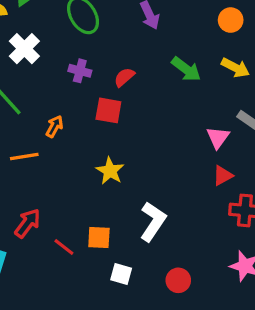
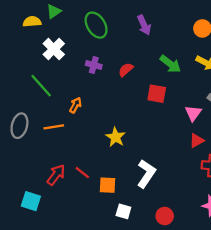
red square: (108, 110) -> (157, 94), moved
red line: (64, 247) -> (82, 173), moved

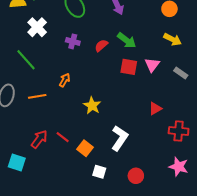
green arrow: (170, 64) -> (127, 40), moved
orange arrow: (75, 105) -> (65, 80), moved
pink triangle: (193, 113) -> (152, 65), moved
red triangle: (197, 141) -> (155, 109), moved
orange square: (107, 185) -> (85, 148), turned 35

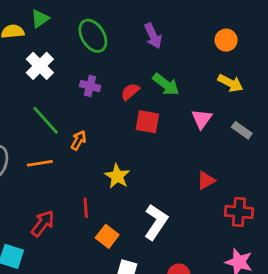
green line: (26, 60) -> (46, 120), moved
red square: (129, 67) -> (147, 122), moved
red line: (63, 137) -> (86, 208), moved, turned 48

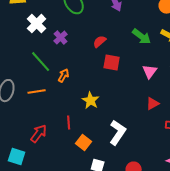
green arrow: (166, 84) -> (142, 37), moved
purple cross: (90, 86) -> (61, 38), moved, turned 32
pink triangle: (202, 119) -> (150, 72), moved

